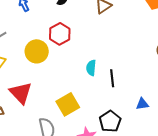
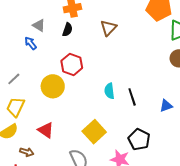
red triangle: (21, 93) -> (46, 130), size x0.7
blue triangle: (142, 104) -> (166, 106), moved

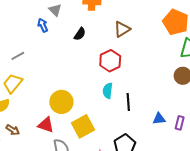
black semicircle: (67, 30) -> (80, 34), moved
red hexagon: (72, 64) -> (110, 61), moved
yellow circle: (53, 86) -> (61, 102), moved
red triangle: (46, 130) -> (46, 125), moved, turned -30

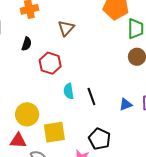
red hexagon: (110, 61) -> (50, 63), moved
yellow square: (83, 126) -> (54, 132), turned 35

